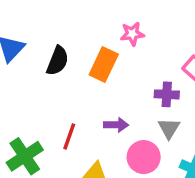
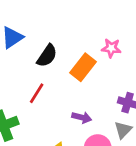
red line: (69, 136) -> (37, 93), moved

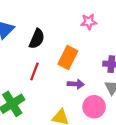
orange rectangle: (83, 67) -> (68, 57), moved

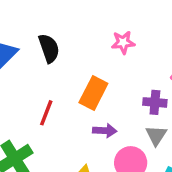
black semicircle: (37, 39) -> (49, 48), moved, turned -42

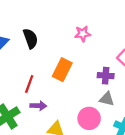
purple arrow: (105, 131) -> (38, 106), moved
gray triangle: (156, 135) -> (107, 99), turned -49

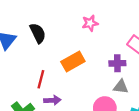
orange rectangle: (62, 70) -> (73, 61), turned 40

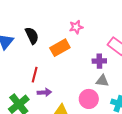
orange rectangle: (73, 61) -> (60, 48), moved

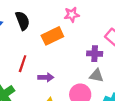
purple arrow: (44, 92) -> (46, 77), moved

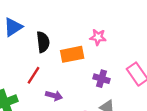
black semicircle: (23, 21) -> (43, 42), moved
purple cross: (95, 54) -> (102, 79), moved

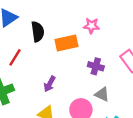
red line: (34, 75) -> (15, 57), moved
purple arrow: (54, 96) -> (50, 84), turned 105

